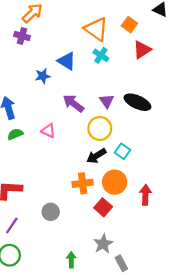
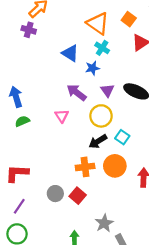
blue star: (43, 76) -> (93, 68), moved
pink triangle: (48, 131) -> (62, 116), moved, turned 32
red square: (103, 207) -> (78, 196), moved

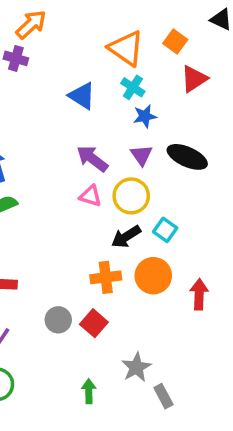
blue star: (93, 68) -> (145, 116), moved
pink triangle: (62, 116) -> (90, 196), moved, turned -40

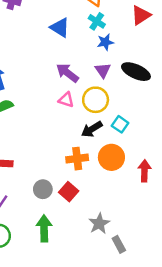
green arrow: (89, 391) -> (44, 228), moved, size x1.5

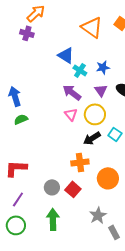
cyan cross: (97, 21) -> (80, 70), moved
pink triangle: (66, 100) -> (71, 114), turned 32
orange circle: (111, 157) -> (108, 178), moved

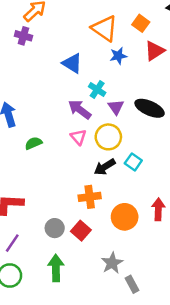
blue star: (103, 67) -> (118, 56), moved
cyan cross: (80, 70) -> (97, 90), moved
green semicircle: (21, 119) -> (33, 143), moved

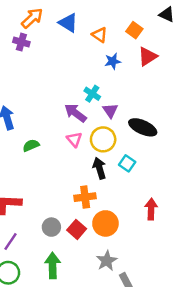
orange triangle: (105, 28) -> (99, 35), size x0.6
blue triangle: (72, 63) -> (68, 23), moved
black ellipse: (150, 108) -> (143, 127), moved
black arrow: (105, 167) -> (99, 168), turned 105
orange circle: (125, 217) -> (105, 223), moved

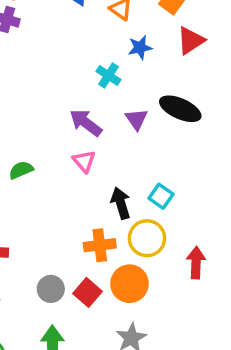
cyan cross: (92, 94) -> (109, 76), moved
black ellipse: (143, 127) -> (180, 109), moved
yellow circle: (103, 139) -> (147, 238), moved

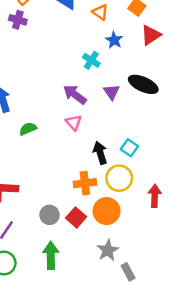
blue star: (140, 48) -> (114, 40), turned -30

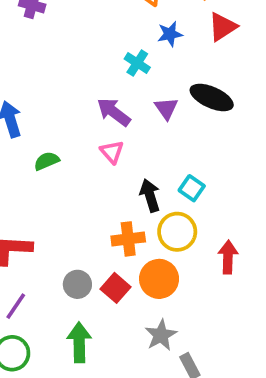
blue star: (114, 40) -> (170, 34), turned 30

